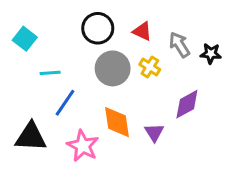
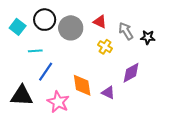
black circle: (98, 28) -> (45, 20), moved
gray circle: (113, 68) -> (71, 28), moved
purple triangle: (154, 132) -> (108, 93), turned -32

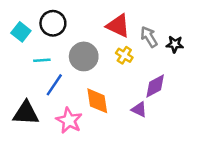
red triangle: (100, 22) -> (118, 26), size x1.5
gray circle: (71, 28) -> (84, 56), moved
purple triangle: (108, 93) -> (139, 109), moved

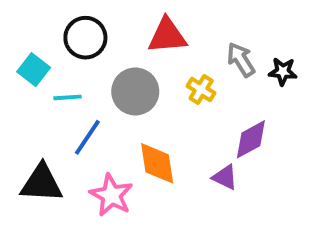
red triangle: (118, 26) -> (167, 36), moved, turned -30
cyan square: (21, 32) -> (34, 70), moved

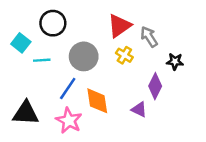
red triangle: (167, 36) -> (119, 26), moved, turned -30
black star: (283, 72) -> (175, 61), moved
blue line: (87, 137) -> (68, 89), moved
purple diamond: (251, 139) -> (155, 86), turned -35

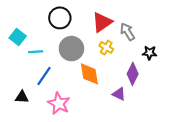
black circle: (53, 23) -> (60, 18), moved
blue line: (68, 89) -> (44, 76), moved
orange diamond: (97, 101) -> (89, 74), moved
black triangle: (26, 113) -> (22, 97), size x0.6

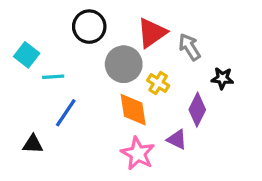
yellow cross: (106, 47) -> (158, 83), moved
gray circle: (71, 49) -> (124, 64), moved
pink star: (59, 103) -> (138, 153), moved

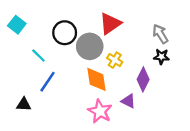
black circle: (89, 27) -> (65, 33), moved
gray arrow: (189, 47) -> (160, 34), moved
cyan square: (27, 55) -> (17, 25), moved
cyan line: (53, 77) -> (38, 55), turned 49

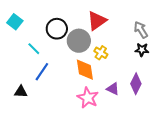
purple diamond: (143, 79) -> (136, 84), moved

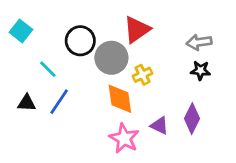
gray arrow: (141, 30) -> (199, 42), turned -66
yellow cross: (101, 53) -> (142, 75), turned 32
black triangle: (21, 92) -> (27, 103), moved

